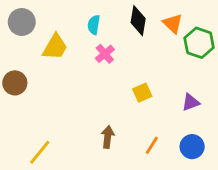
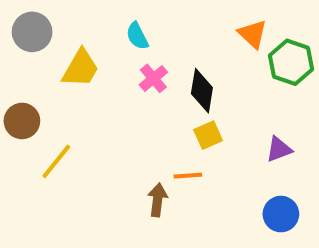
black diamond: (138, 21) -> (202, 91), moved
cyan semicircle: (94, 25) -> (137, 36), turned -36
orange line: (152, 145) -> (188, 176), moved, turned 54
yellow line: (40, 152) -> (56, 161), moved

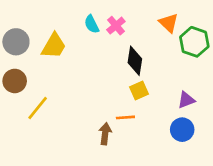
gray circle: (32, 32) -> (16, 42), moved
pink cross: (153, 78) -> (116, 26), moved
blue circle: (281, 214) -> (182, 130), moved

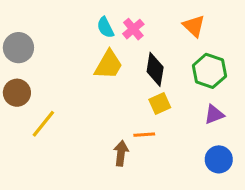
green hexagon: (194, 42) -> (209, 71), moved
yellow trapezoid: (54, 46) -> (109, 65), moved
blue circle: (182, 130) -> (219, 159), moved

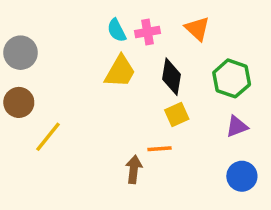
orange triangle: (194, 26) -> (197, 29), moved
pink cross: (133, 29) -> (148, 32), turned 30

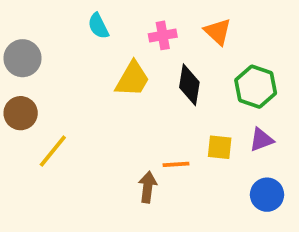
cyan semicircle: (117, 30) -> (98, 26), moved
yellow square: (177, 114) -> (220, 147), moved, turned 30

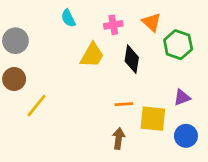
green hexagon: (256, 87) -> (178, 45), moved
yellow square: (220, 147) -> (153, 119), moved, size x1.5
orange line: (176, 164) -> (124, 104), moved
brown arrow: (148, 187) -> (119, 138), moved

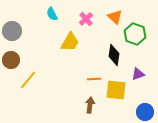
pink cross: (113, 25) -> (86, 19), turned -32
black diamond: (132, 59) -> (114, 55), moved
blue circle: (186, 136) -> (145, 112), moved

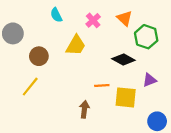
black diamond: (114, 55) -> (123, 59), turned -70
brown circle: (11, 60) -> (39, 56), moved
brown arrow: (90, 105) -> (84, 109), moved

